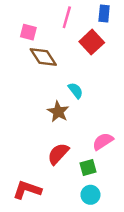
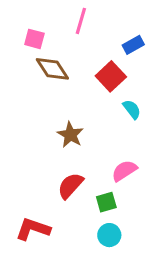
blue rectangle: (104, 13) -> (133, 45), moved, turned 56
red square: (92, 42) -> (111, 76), moved
cyan semicircle: (76, 90) -> (132, 109), moved

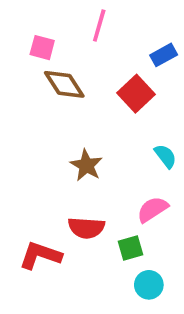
cyan semicircle: (132, 109) -> (165, 156), moved
red semicircle: (70, 186) -> (86, 228), turned -128
red L-shape: (33, 229) -> (40, 255), moved
cyan circle: (109, 235) -> (149, 285), moved

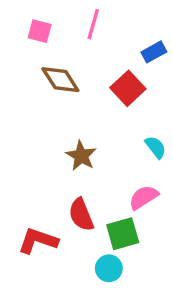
pink square: (42, 48) -> (40, 31), moved
red semicircle: (86, 228) -> (81, 215), turned 64
green square: (130, 248) -> (123, 234), size x1.4
cyan circle: (149, 285) -> (109, 268), moved

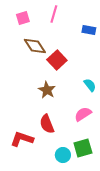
pink square: (40, 31) -> (23, 18), turned -32
blue rectangle: (154, 52) -> (89, 30), turned 40
red square: (128, 88) -> (57, 60), moved
green square: (123, 234) -> (83, 148), moved

